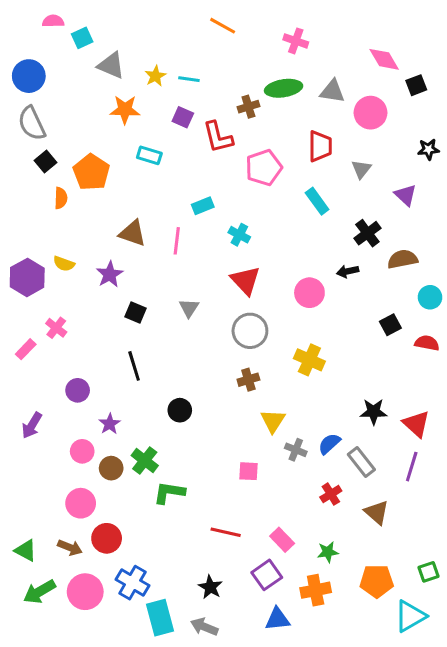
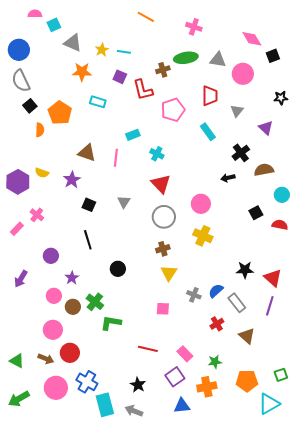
pink circle: (309, 293) -> (201, 204), moved
yellow triangle: (273, 421) -> (169, 273), moved
green arrow: (39, 592) -> (19, 399), moved

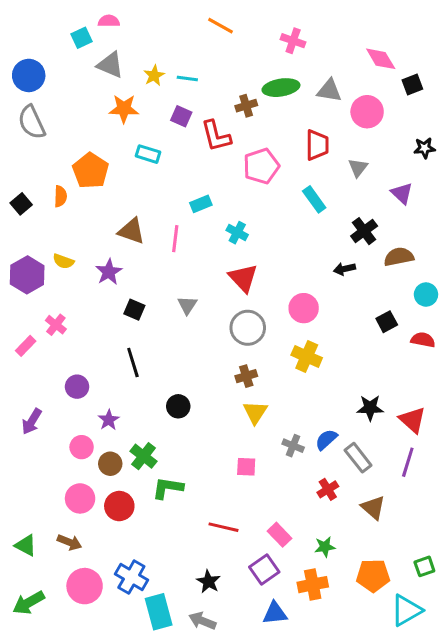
pink semicircle: (35, 14) -> (109, 21), moved
black square: (30, 106) -> (21, 204), moved
red circle: (70, 353) -> (119, 506), moved

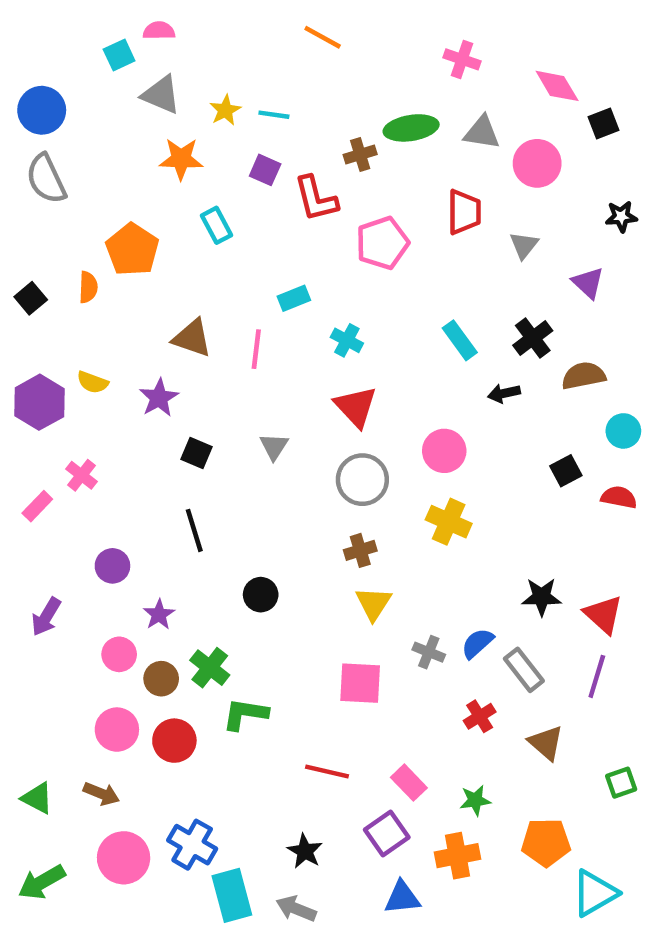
pink cross: (293, 41) -> (462, 59), moved
cyan rectangle: (148, 154) -> (216, 225), turned 45
cyan rectangle: (314, 199) -> (460, 340), moved
pink square: (246, 467) -> (360, 683), size x1.5
green square: (424, 566) -> (621, 783), moved

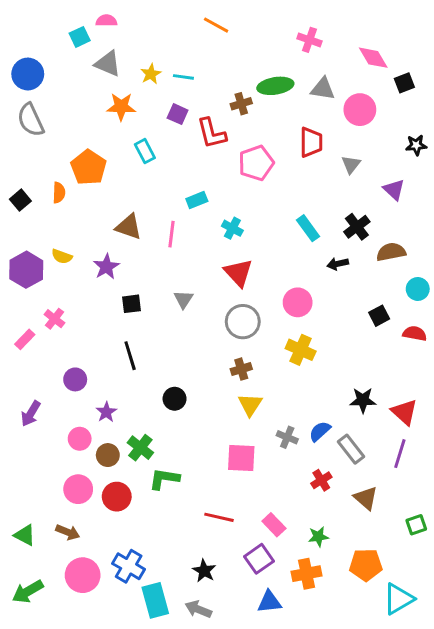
black square: (197, 453) -> (132, 304), turned -30

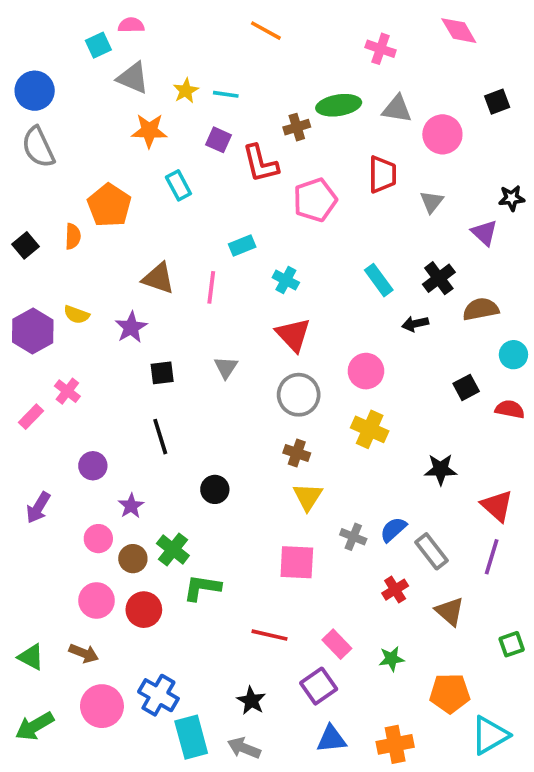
pink diamond: (373, 58) -> (459, 31), moved
black star: (416, 145) -> (512, 198), moved
brown cross: (241, 369) -> (297, 453), turned 36
black star: (363, 400) -> (441, 469), moved
orange cross: (306, 574) -> (395, 744), moved

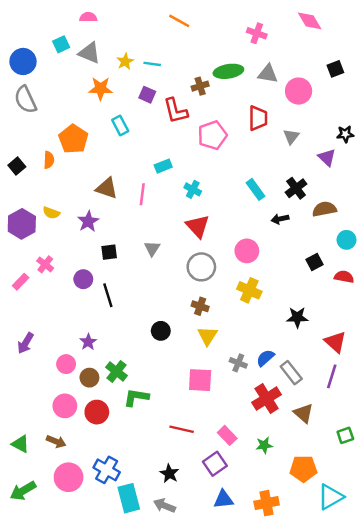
cyan square: (98, 45) -> (61, 44), moved
purple circle: (93, 466) -> (83, 279), moved
black circle: (215, 489) -> (161, 331), moved
red cross: (395, 590) -> (267, 399), size x1.6

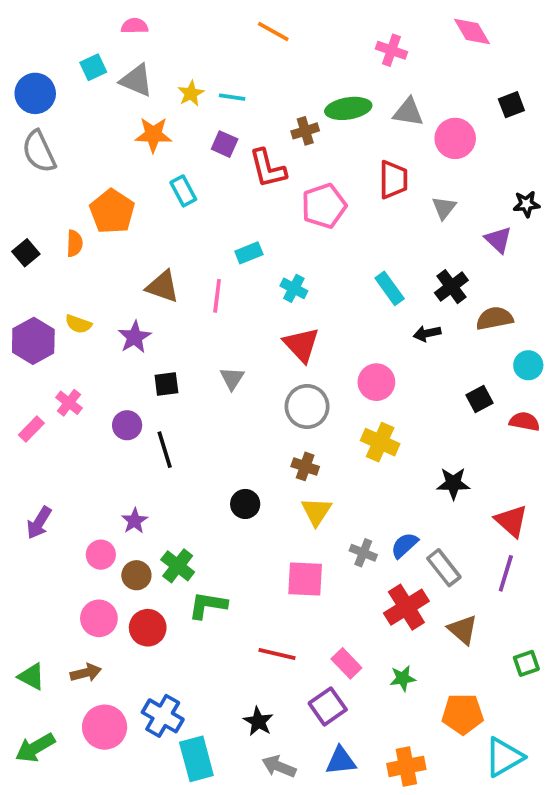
brown arrow: (56, 442) -> (86, 673), turned -36
gray arrow: (164, 506) -> (279, 766), moved

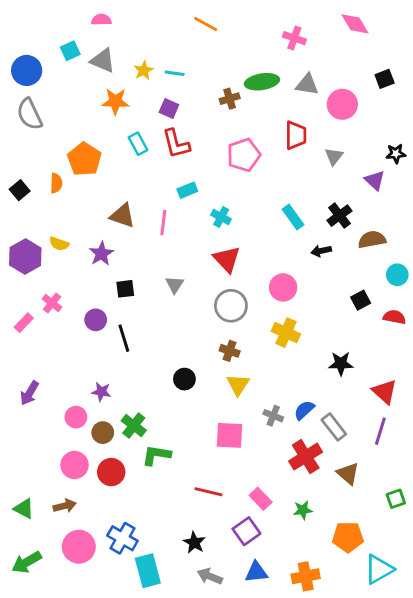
red L-shape: (268, 168) -> (176, 144), moved
purple star: (135, 521) -> (101, 392), turned -30

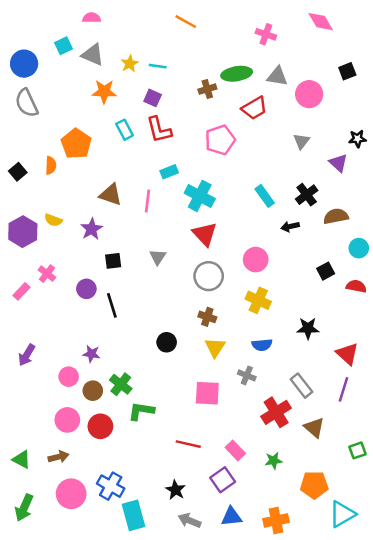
red trapezoid: (296, 135) -> (254, 108), moved, turned 60
cyan cross: (221, 217) -> (200, 196), size x1.6
blue semicircle: (304, 410) -> (262, 345), moved, turned -144
green arrow: (27, 562) -> (24, 508), turned -36

